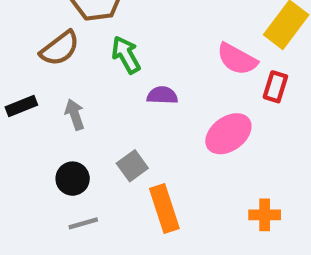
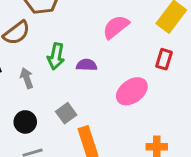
green arrow: (126, 55) -> (56, 56), moved, turned -140
pink semicircle: (237, 59) -> (116, 27), moved, turned 112

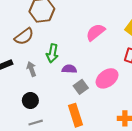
purple semicircle: (87, 65) -> (69, 69), moved
gray square: (66, 113) -> (81, 87), moved

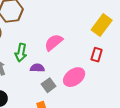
pink semicircle: (95, 32) -> (54, 42), moved

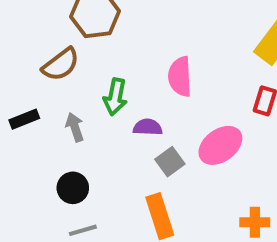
pink semicircle: (54, 42) -> (180, 77), turned -54

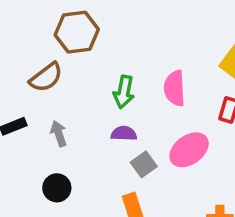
pink semicircle: (180, 77) -> (175, 88), moved
green arrow: (115, 97) -> (124, 92), moved

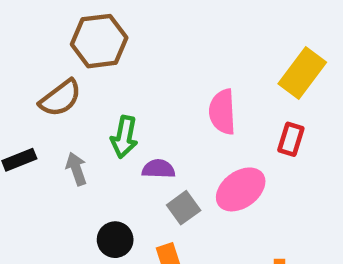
green arrow: (124, 92) -> (124, 137), moved
black circle: (57, 188) -> (115, 240), moved

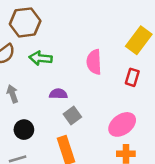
green arrow: (124, 137) -> (40, 58), moved, turned 85
pink ellipse: (241, 189) -> (122, 124), moved
black circle: (115, 240) -> (24, 130), moved

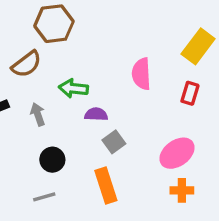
green arrow: (40, 58) -> (73, 88), moved

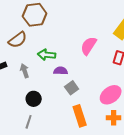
pink semicircle: (141, 74) -> (89, 46), turned 36
orange rectangle: (106, 186) -> (80, 116), moved
gray line: (44, 197) -> (29, 122), turned -56

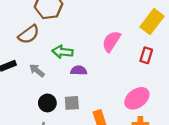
gray arrow: (25, 71) -> (37, 70), turned -32
gray square: (72, 88) -> (72, 103), moved, turned 32

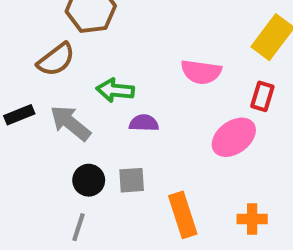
pink semicircle: (111, 41) -> (201, 72), turned -115
gray arrow: (37, 70) -> (70, 123), size x1.5
pink ellipse: (137, 98) -> (234, 137), moved

